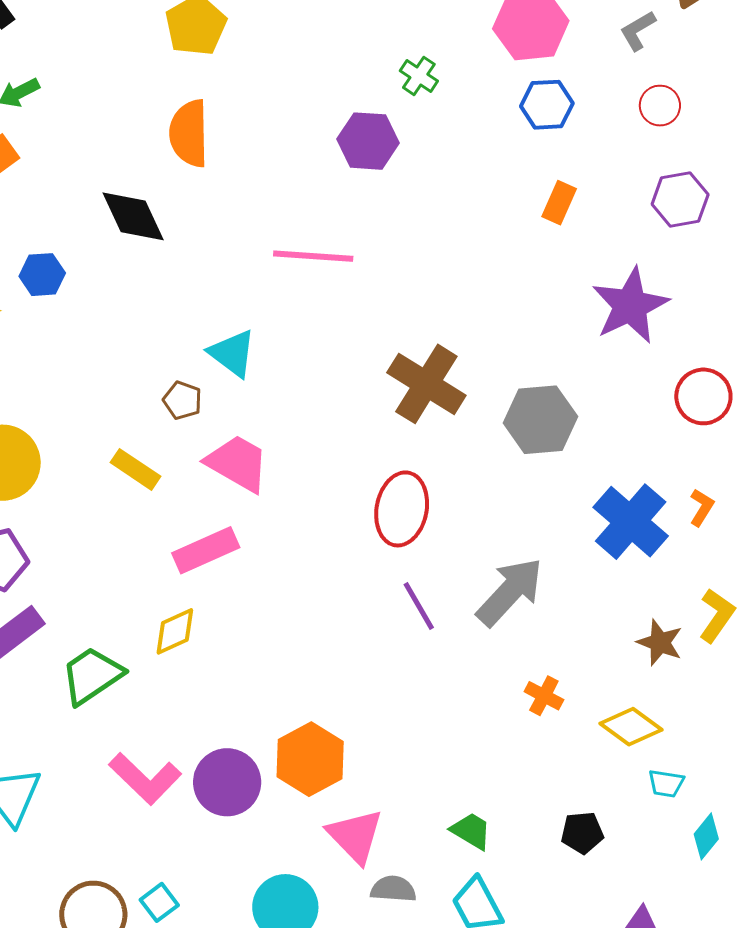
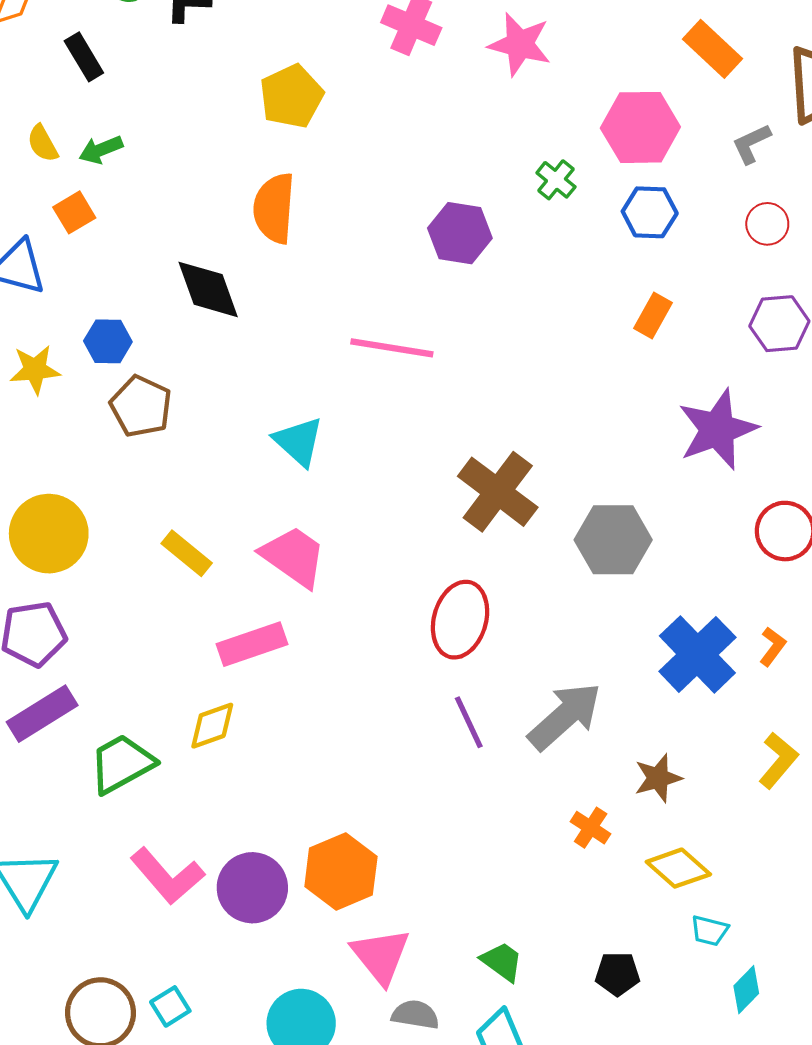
green cross: (419, 76) -> (556, 180), moved
brown pentagon: (182, 400) -> (141, 406), moved, size x1.5
brown star: (660, 643) -> (658, 778), moved, turned 30

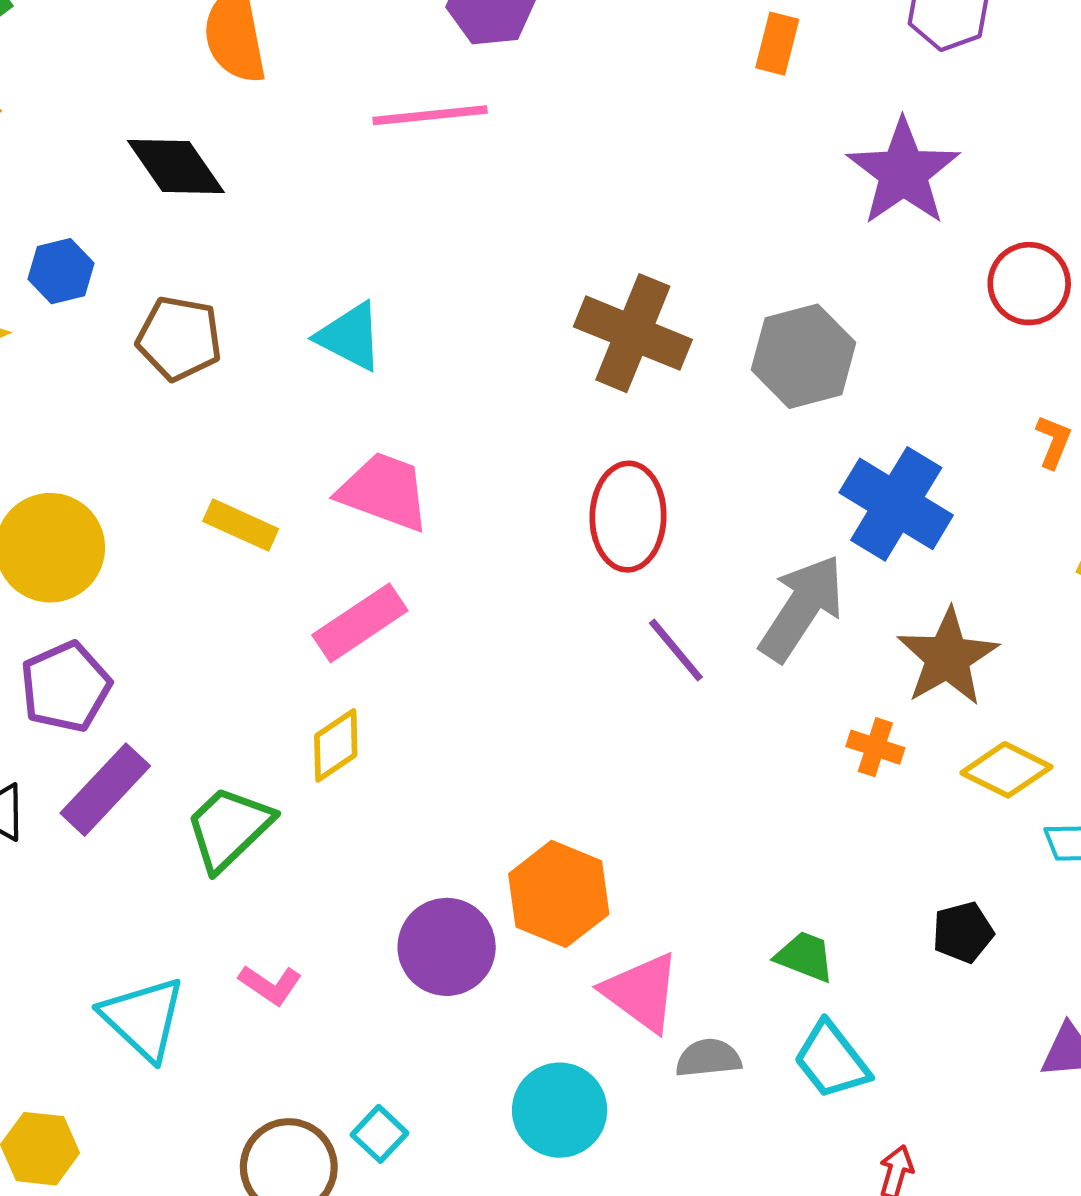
pink line: (392, 348) -> (430, 115), moved
brown pentagon: (141, 406) -> (179, 338), moved
blue cross: (697, 654) -> (896, 504), moved
brown star: (658, 778) -> (948, 657), size x1.5
pink L-shape: (167, 876) -> (270, 985), moved, size x0.6

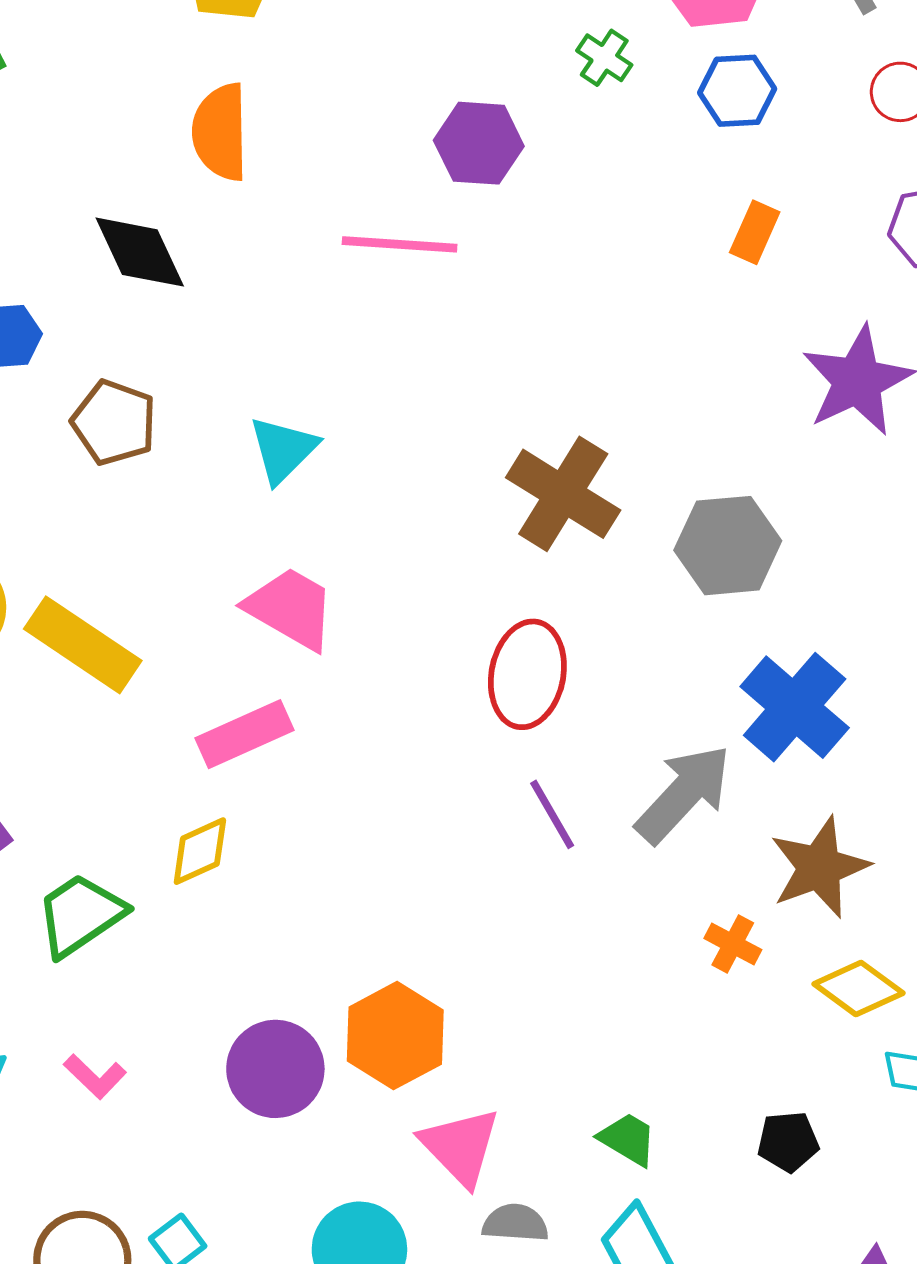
cyan triangle: (350, 337) -> (283, 450), turned 38
yellow rectangle: (241, 525) -> (83, 645), moved, size x1.6

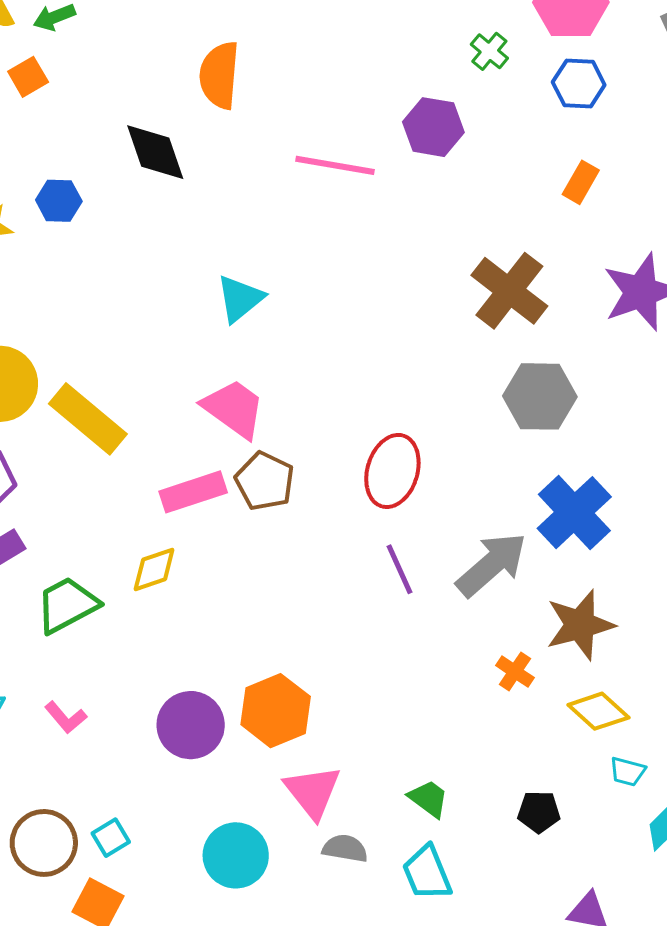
purple hexagon: (479, 143) -> (433, 127), moved
brown pentagon: (114, 422) -> (265, 481), moved
brown cross: (563, 494) -> (509, 291), moved

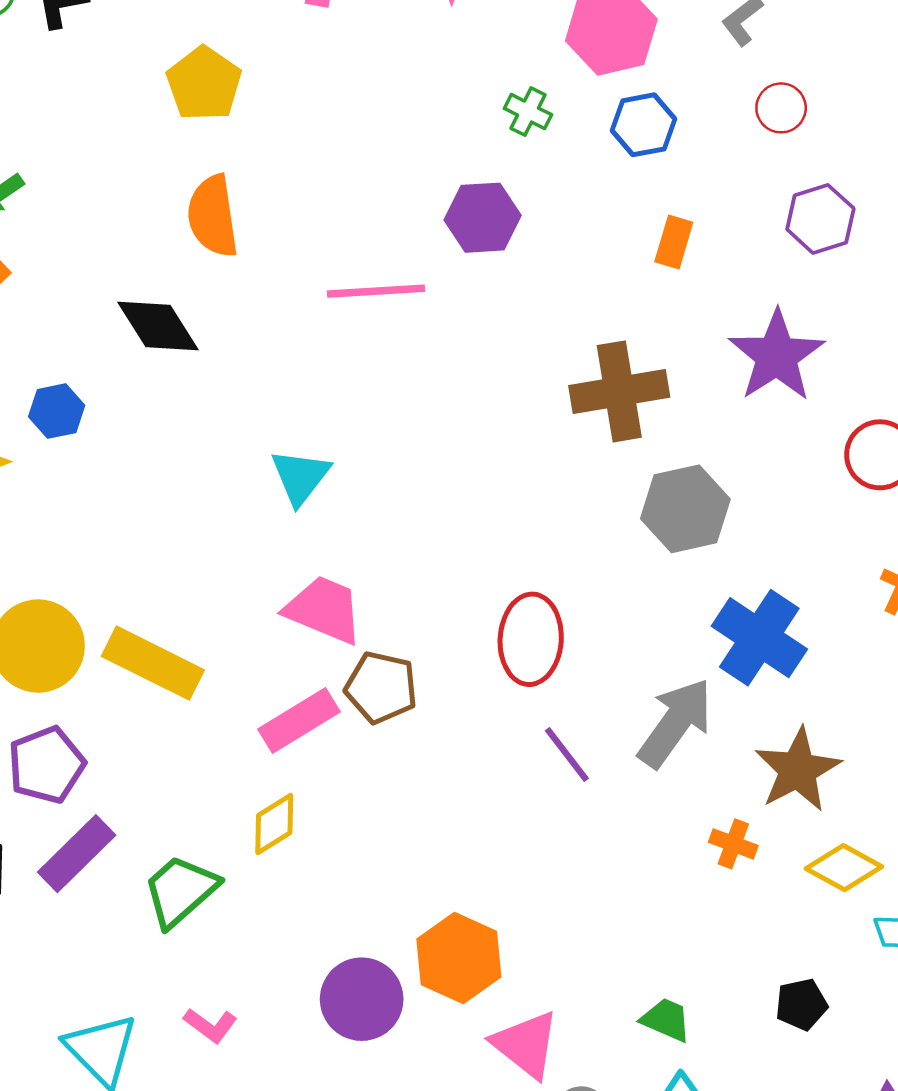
brown cross: (509, 291) -> (619, 391), turned -34

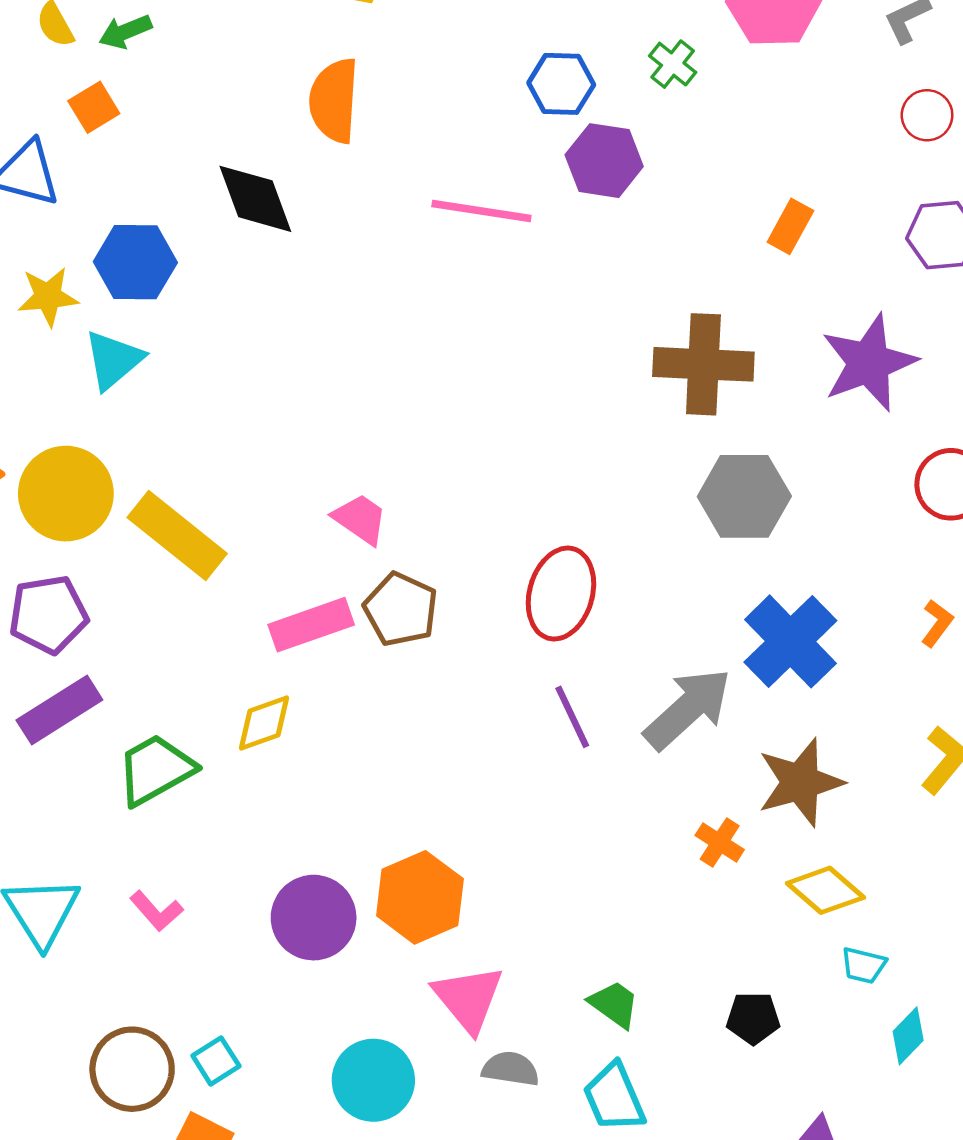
blue hexagon: (644, 125) -> (561, 84), moved
blue hexagon: (57, 411) -> (135, 262), size x1.4
cyan triangle: (300, 477) -> (113, 360), moved
pink trapezoid: (324, 610) -> (360, 519), size x0.7

